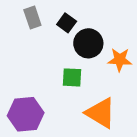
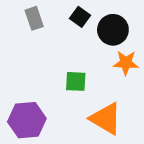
black square: (67, 23) -> (80, 17), moved
black circle: (88, 43) -> (113, 30), moved

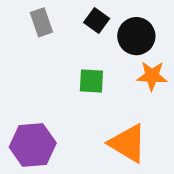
green square: (76, 81) -> (91, 81), moved

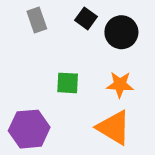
orange star: (152, 76) -> (120, 85), moved
green square: (91, 81) -> (68, 83), moved

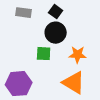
gray rectangle: (37, 20) -> (24, 13), turned -63
black circle: (121, 32) -> (56, 33), moved

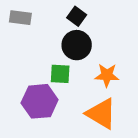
gray rectangle: (24, 13) -> (20, 18), moved
purple hexagon: (19, 84) -> (40, 101), moved

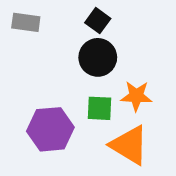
green square: (60, 74) -> (100, 108), moved

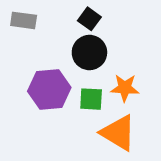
purple hexagon: (50, 129) -> (49, 89), moved

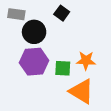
black circle: (89, 53) -> (34, 32), moved

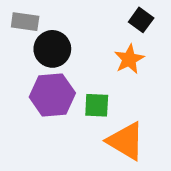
black square: (62, 13) -> (141, 20), moved
orange star: (86, 61) -> (129, 59), moved, turned -30

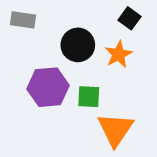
black circle: (52, 49) -> (78, 45), moved
orange triangle: (126, 141) -> (115, 129), turned 33

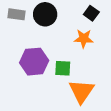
black circle: (78, 45) -> (45, 14), moved
orange star: (119, 54) -> (84, 39), turned 30

